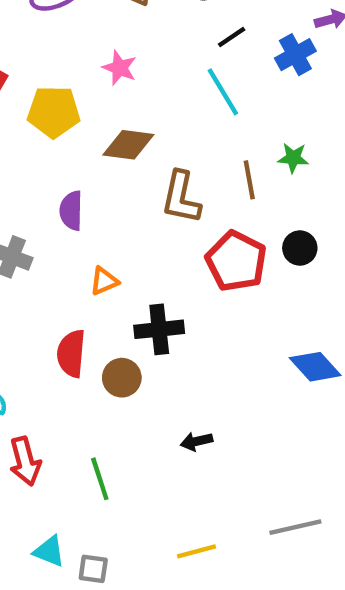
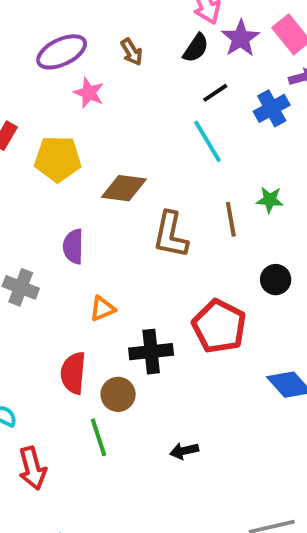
pink star: (120, 68) -> (89, 93), moved
red pentagon: (236, 261) -> (219, 326), moved
green line: (100, 479) -> (99, 437), moved

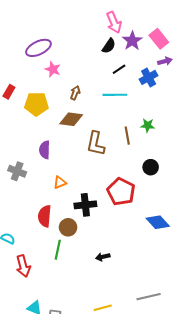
brown arrow: (132, 52) -> (75, 93), moved, turned -128
cyan line: (208, 141) -> (115, 95), turned -60
green line: (99, 437) -> (58, 250), turned 30

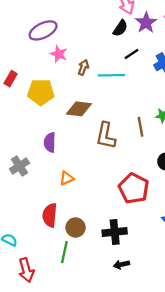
brown arrow: (75, 93) -> (83, 67), moved
cyan line: (115, 95) -> (111, 75), moved
gray cross: (17, 171) -> (20, 166), turned 36
black cross: (85, 205) -> (115, 232), moved
black arrow: (103, 257) -> (121, 264), moved

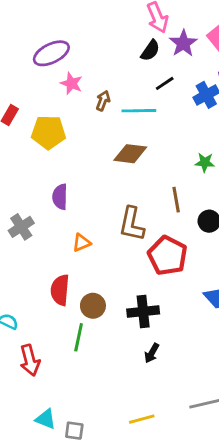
brown diamond: (79, 109) -> (130, 154), moved
brown line: (140, 127) -> (176, 200), moved
brown L-shape: (106, 136) -> (132, 224), moved
black arrow: (121, 264) -> (152, 353), turned -48

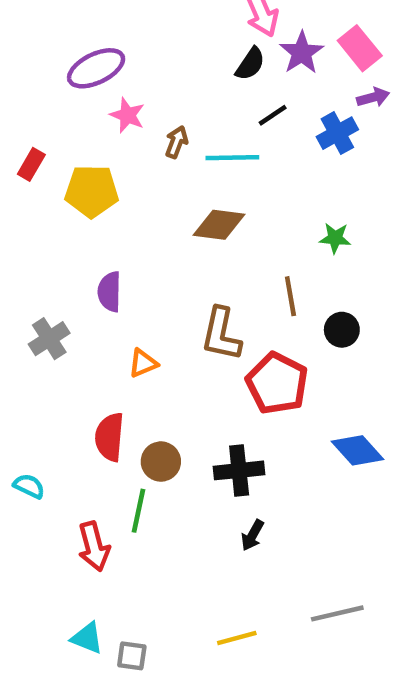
red arrow: (30, 360) -> (94, 546), moved

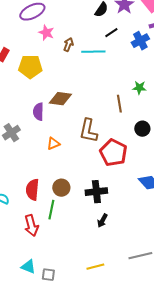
brown diamond: (219, 225) -> (60, 99), moved
brown line: (290, 296) -> (119, 104), moved
red semicircle: (109, 437) -> (32, 190), moved

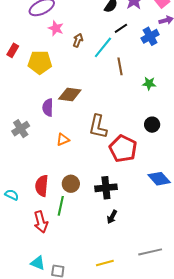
cyan line: (93, 52) -> (103, 47), turned -50
brown line: (119, 104) -> (120, 66), moved

